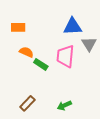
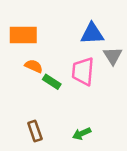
orange rectangle: (18, 27) -> (23, 35), size x1.5
brown rectangle: (27, 103) -> (35, 131), turned -63

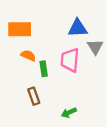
green rectangle: (52, 82) -> (44, 69), turned 48
brown rectangle: (35, 131) -> (34, 96), moved

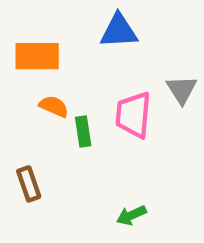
blue triangle: (78, 28) -> (119, 31), moved
brown rectangle: (34, 96) -> (29, 184), moved

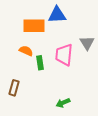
orange rectangle: (37, 56) -> (34, 26), moved
brown rectangle: (29, 184) -> (14, 88), turned 35

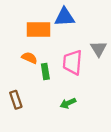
brown rectangle: (14, 88) -> (16, 100), turned -35
green arrow: (63, 103) -> (68, 103), moved

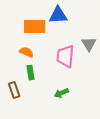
green rectangle: (45, 71) -> (31, 73), moved

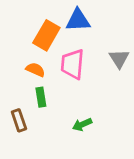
orange rectangle: (35, 26) -> (46, 35), turned -60
pink trapezoid: (65, 56) -> (72, 64), moved

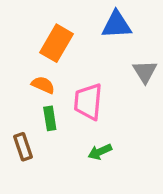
blue triangle: (78, 20) -> (117, 25), moved
pink trapezoid: (72, 64) -> (88, 102), moved

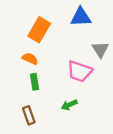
pink trapezoid: (88, 102) -> (80, 71), moved, turned -76
brown rectangle: (23, 147) -> (29, 115), moved

